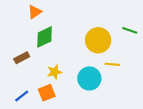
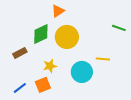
orange triangle: (35, 12) -> (58, 11), moved
yellow circle: (98, 40) -> (67, 37), moved

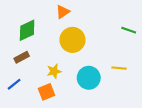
green diamond: (41, 34) -> (27, 30), moved
yellow line: (103, 59) -> (119, 68), moved
blue line: (20, 88) -> (14, 84), moved

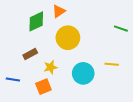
green diamond: (27, 30) -> (36, 21), moved
brown rectangle: (22, 57) -> (30, 54), moved
blue line: (14, 84) -> (13, 79), turned 48

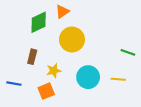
green line: (121, 29) -> (128, 52), moved
brown rectangle: (30, 54) -> (32, 57), turned -48
yellow line: (112, 64) -> (118, 79), moved

